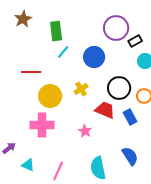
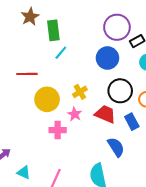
brown star: (23, 19) -> (30, 17), moved
blue circle: (94, 57) -> (107, 58), moved
pink cross: (42, 125) -> (58, 130), moved, size x0.7
pink star: (85, 131) -> (75, 114), moved
blue semicircle: (130, 156) -> (116, 147), moved

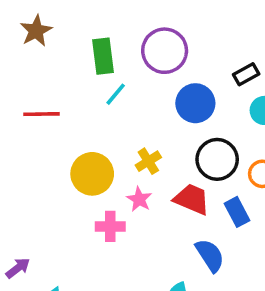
brown star: (30, 17) -> (36, 31), moved
purple circle: (117, 27) -> (165, 51), moved
red line: (27, 74) -> (41, 114), moved

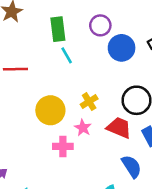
purple circle: (165, 51) -> (100, 25), size x0.7
cyan line: (116, 94) -> (67, 55), turned -70
blue circle: (195, 103) -> (122, 48), moved

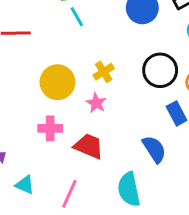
red trapezoid: (119, 128) -> (89, 146), moved
pink cross: (63, 146) -> (50, 128), moved

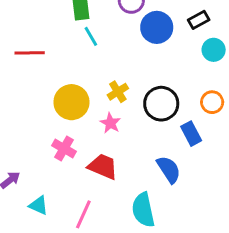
black circle: (160, 70) -> (161, 104), moved
pink cross: (50, 128) -> (64, 149), turned 30

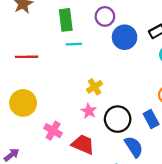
cyan line: (91, 36) -> (74, 44), turned -63
yellow circle: (71, 102) -> (23, 103), moved
black circle: (161, 104) -> (118, 119), moved

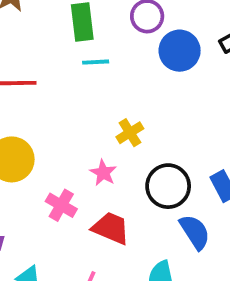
pink star: (89, 111) -> (103, 173), moved

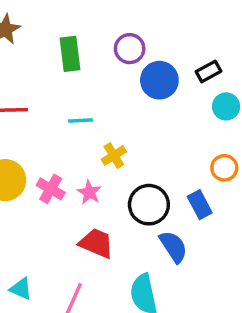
cyan line: (96, 62) -> (81, 120), moved
pink cross: (61, 205) -> (51, 189), moved

